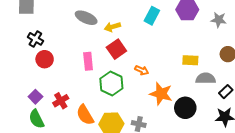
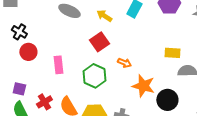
yellow arrow: (112, 27) -> (104, 16), moved, turned 49
pink rectangle: (88, 61) -> (58, 65), moved
purple square: (35, 97) -> (19, 89), turned -32
red cross: (61, 101) -> (44, 102), moved

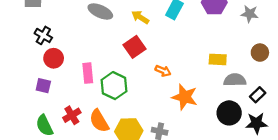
green hexagon: (94, 76) -> (114, 86), moved
purple square: (19, 89) -> (43, 86), moved
black circle: (167, 100) -> (229, 113), moved

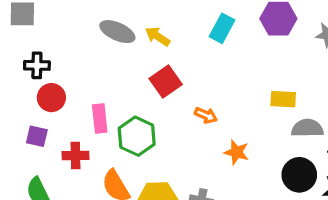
yellow arrow: (140, 17) -> (158, 36), moved
black cross: (43, 35) -> (37, 65), turned -30
orange star: (185, 97) -> (237, 152), size x0.7
red cross: (72, 115) -> (76, 156), moved, turned 30

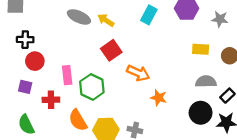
yellow rectangle: (283, 99) -> (201, 49), moved
orange arrow: (206, 115) -> (138, 73), size x1.5

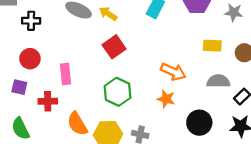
black cross: (25, 40) -> (31, 21), moved
orange arrow: (138, 73) -> (173, 72), moved
green hexagon: (92, 87) -> (118, 92), moved
black circle: (201, 113) -> (199, 123), moved

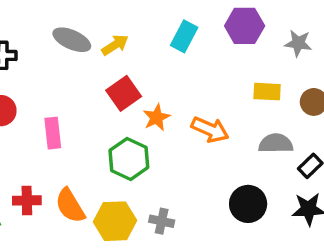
yellow arrow: (108, 14) -> (115, 45), turned 114
orange star: (166, 99) -> (156, 118), moved, turned 30
red cross: (48, 101) -> (27, 200), moved

